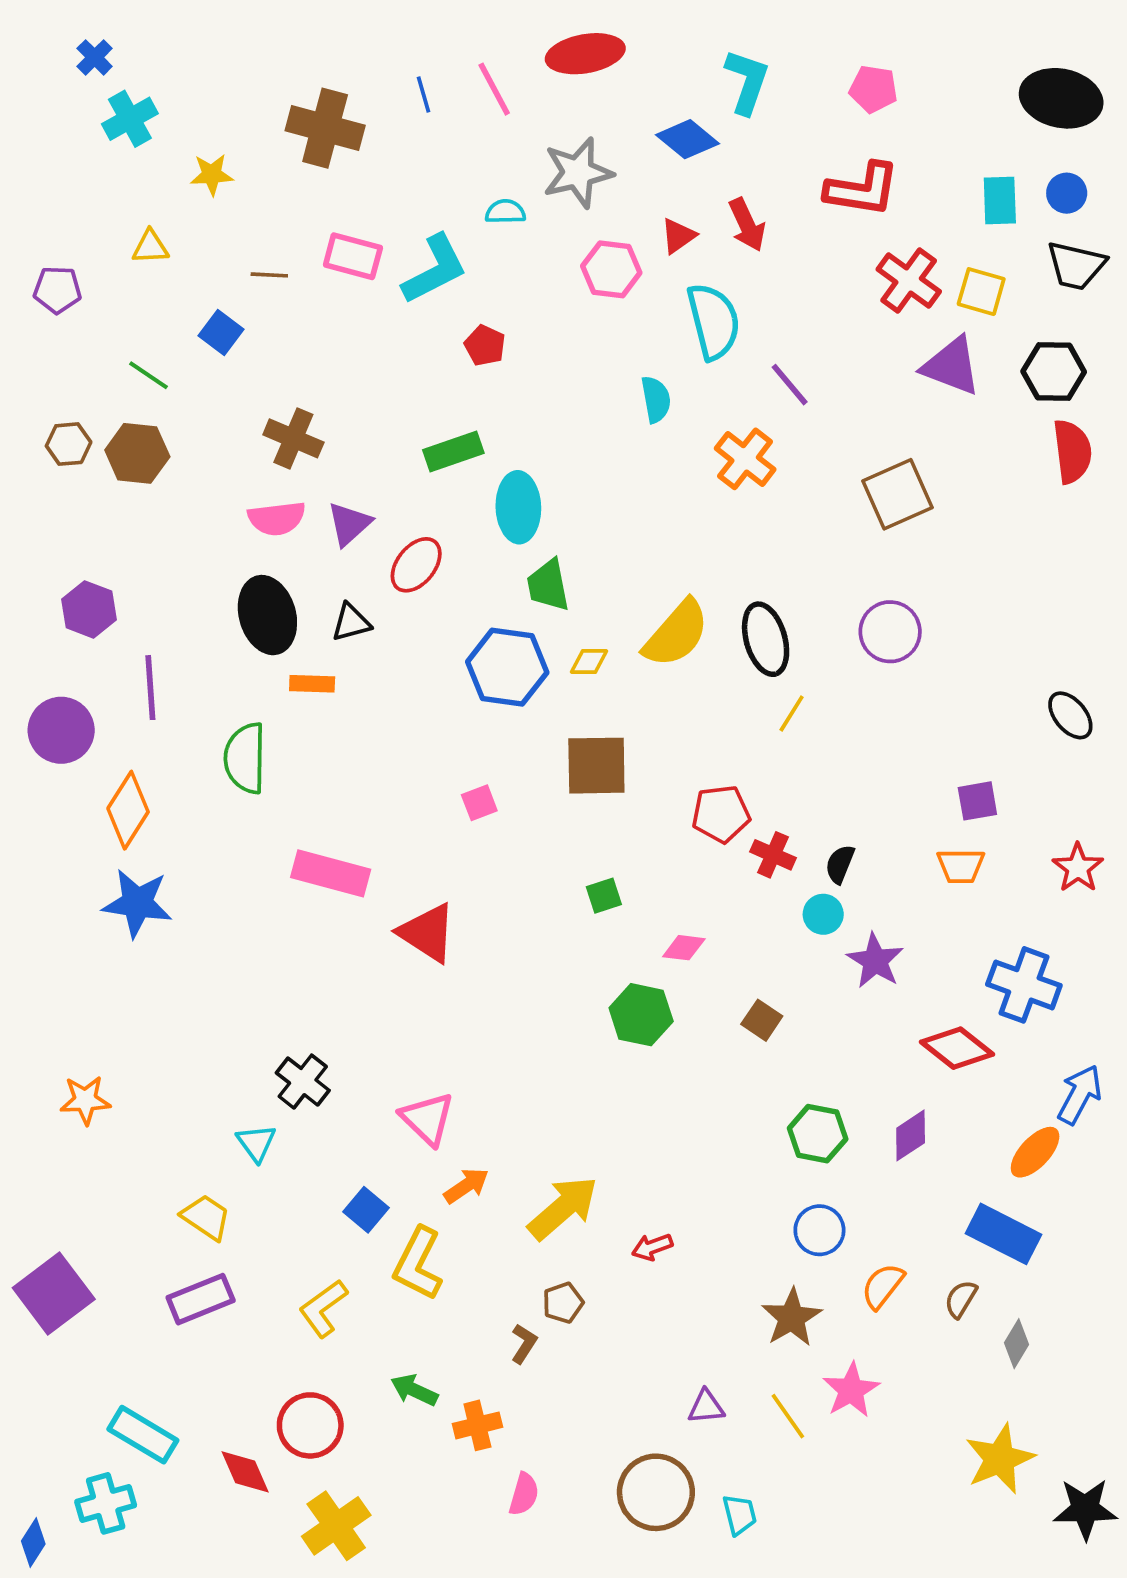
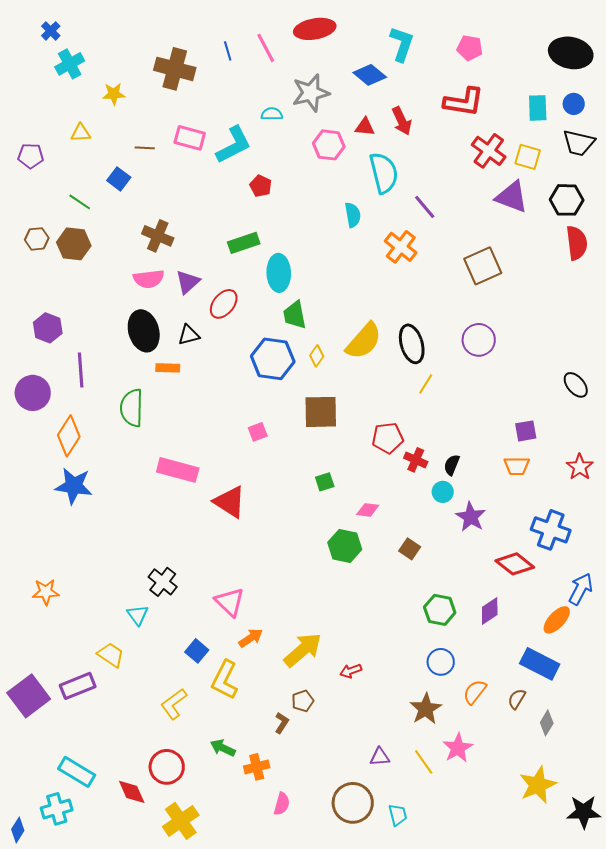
red triangle: (678, 236) -> (365, 127), turned 40
yellow diamond: (589, 661) -> (317, 356), turned -55
purple rectangle: (201, 1299) -> (78, 686), moved

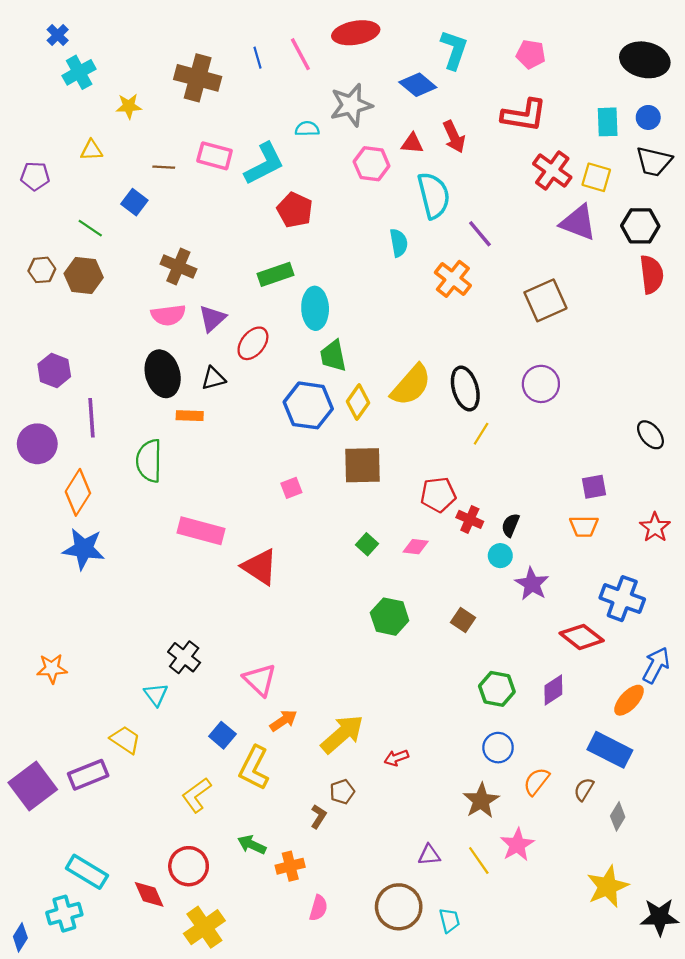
red pentagon: (261, 186) -> (295, 210), size x1.4
yellow diamond: (317, 356) -> (358, 402), size x1.4
green square: (325, 482) -> (367, 544), turned -30
pink diamond: (368, 510) -> (416, 547), moved

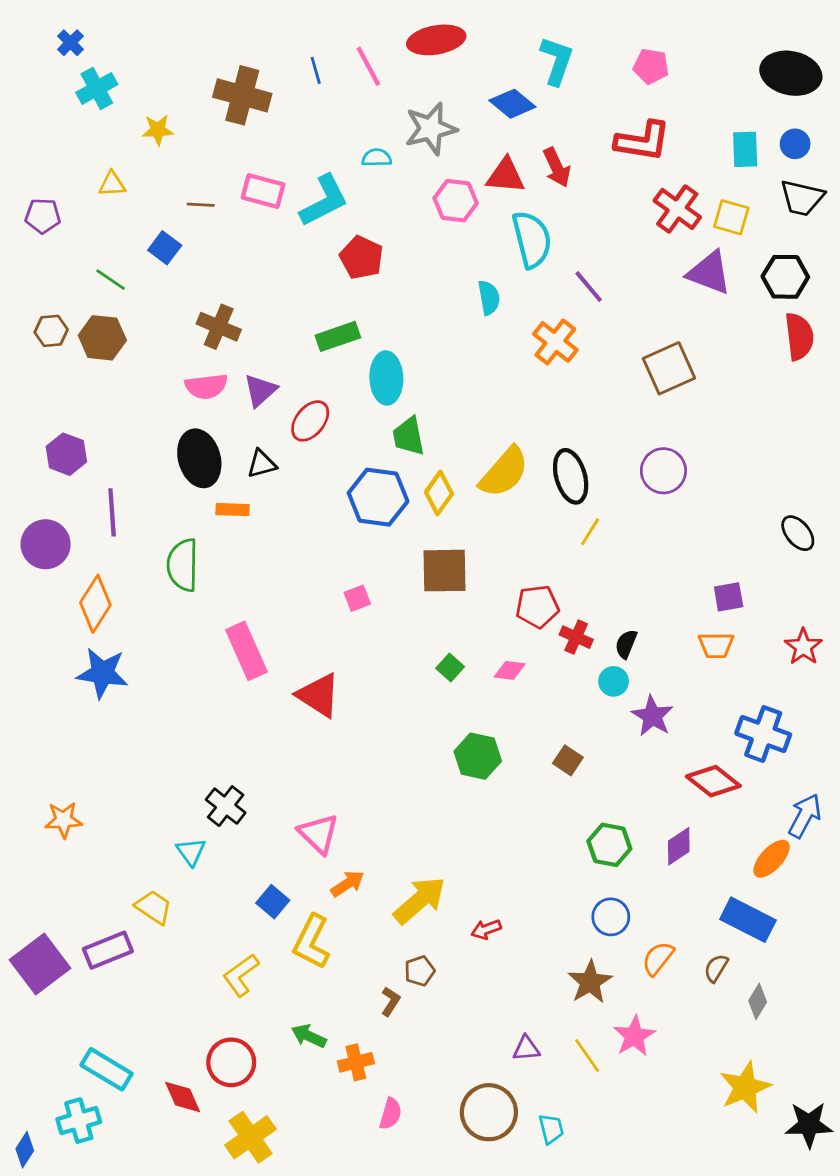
red triangle: (412, 143) -> (505, 176), size x1.4
pink rectangle: (201, 531) -> (246, 651), turned 51

